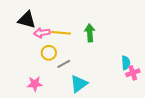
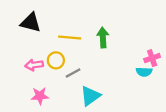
pink arrow: (42, 33) -> (34, 65), moved
cyan semicircle: (126, 63) -> (144, 72), turned 96
pink cross: (133, 73) -> (152, 58), moved

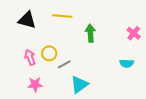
yellow line: (70, 37) -> (62, 16), moved
pink cross: (152, 58) -> (134, 33), moved, turned -32
pink arrow: (34, 65) -> (30, 57), turned 77

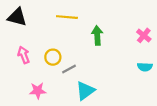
black triangle: (27, 20) -> (17, 17), moved
pink arrow: (30, 57) -> (24, 55), moved
cyan semicircle: (127, 63) -> (145, 67), moved

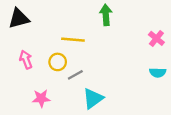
black triangle: (17, 17) -> (19, 18), turned -30
yellow line: (67, 17) -> (73, 40), moved
green arrow: (97, 35) -> (106, 15), moved

